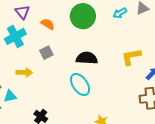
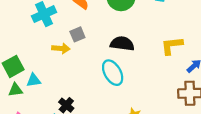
yellow arrow: (24, 72) -> (61, 48), moved

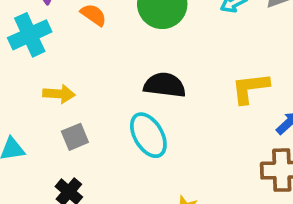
gray square: (77, 34) -> (75, 137), moved

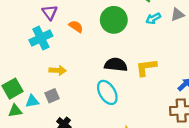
yellow L-shape: (250, 88) -> (146, 68), moved
gray square: (75, 137) -> (52, 96), moved

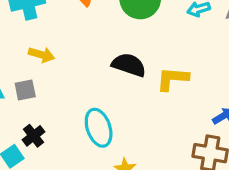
cyan ellipse: (107, 92) -> (99, 128), moved

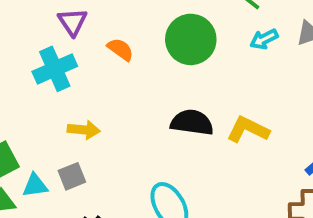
yellow L-shape: (172, 79) -> (248, 130), turned 32

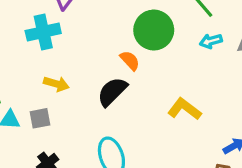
orange semicircle: (120, 49) -> (130, 60), moved
black semicircle: (192, 122) -> (112, 92), moved, turned -64

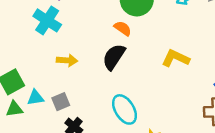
cyan cross: (43, 32) -> (47, 20), turned -32
gray square: (40, 118) -> (61, 102), moved

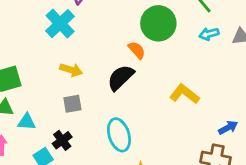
cyan triangle: (35, 98) -> (27, 122), moved
gray square: (61, 102) -> (72, 104), moved

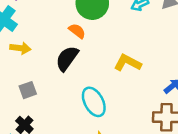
yellow arrow: (71, 70) -> (20, 48), moved
cyan ellipse: (119, 135) -> (94, 102), moved

